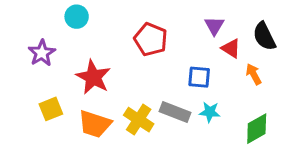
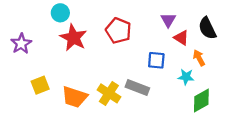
purple star: (42, 53) -> (21, 44), moved
red star: (93, 77) -> (73, 38), moved
cyan star: (210, 112) -> (186, 77), moved

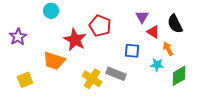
red star: (73, 38) -> (75, 40), moved
yellow square: (40, 85) -> (25, 80), moved
orange trapezoid: (75, 97) -> (54, 61), moved
green diamond: (201, 101) -> (179, 76), moved

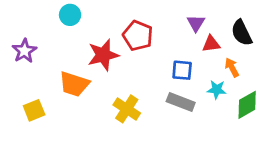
red triangle: (153, 32) -> (211, 44), turned -40
red star: (75, 40) -> (103, 55), turned 30
gray rectangle: (116, 74) -> (181, 102), moved

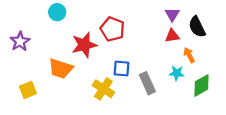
purple triangle: (196, 23) -> (172, 14), moved
blue square: (182, 70) -> (121, 69), moved
gray rectangle: (181, 102) -> (147, 83), turned 45

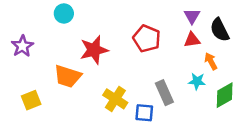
red pentagon: (112, 29) -> (147, 39), moved
blue square: (121, 69) -> (144, 113), moved

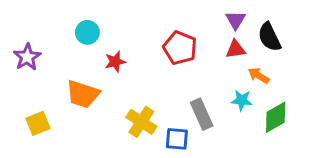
cyan circle: (64, 13) -> (87, 32), moved
red star: (94, 50) -> (115, 62), size x0.6
orange arrow: (211, 61) -> (259, 76), turned -30

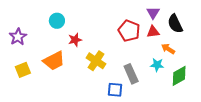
red pentagon: (180, 48) -> (129, 31), moved
orange trapezoid: (83, 94) -> (54, 61), turned -45
yellow cross: (141, 122) -> (96, 61), moved
yellow square: (38, 123) -> (23, 70), moved

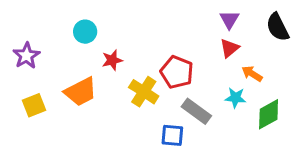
black semicircle: (175, 24) -> (278, 27), moved
red pentagon: (129, 31) -> (177, 72), moved
red triangle: (153, 32) -> (229, 48), turned -32
gray rectangle: (131, 74) -> (196, 111), turned -30

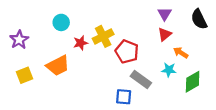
yellow cross: (144, 92) -> (103, 36), moved, turned 30

